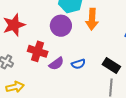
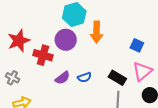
red cross: (38, 51) -> (43, 55), moved

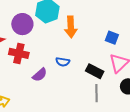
purple circle: (66, 40) -> (22, 24), moved
blue semicircle: (84, 77) -> (63, 62), moved, turned 32

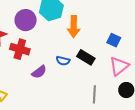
black rectangle: (95, 71) -> (86, 57), moved

